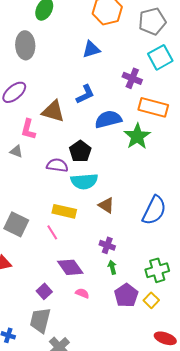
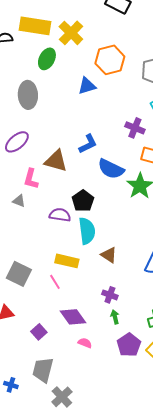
blue triangle: (91, 49) -> (87, 86), moved
blue semicircle: (108, 119) -> (111, 169), turned -140
cyan semicircle: (84, 181) -> (87, 231), turned -92
purple square: (44, 291) -> (39, 332), moved

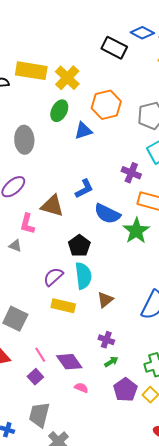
green ellipse: (47, 59) -> (59, 111), moved
purple semicircle: (60, 215) -> (53, 277), moved, turned -50
brown triangle: (109, 255) -> (105, 300), turned 48
pink line: (55, 282) -> (40, 355), moved
green arrow: (115, 317) -> (111, 362), turned 72

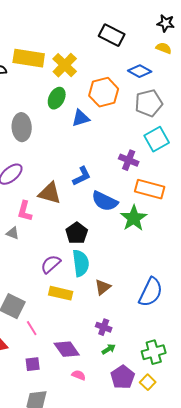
blue diamond: (142, 33) -> (140, 71), moved
pink line: (40, 355) -> (32, 328), moved
purple square: (35, 377) -> (33, 364), turned 35

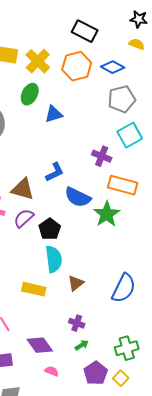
orange hexagon: (104, 92) -> (77, 66), moved
purple semicircle: (51, 264) -> (24, 218), moved

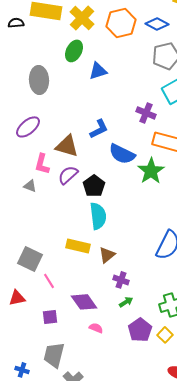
brown triangle: (76, 283) -> (107, 255), moved

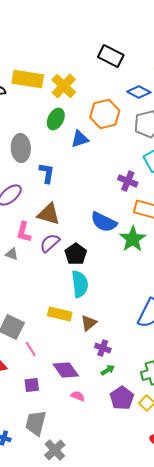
orange hexagon: (121, 23) -> (105, 114), moved
blue L-shape: (99, 129) -> (47, 173), moved, turned -55

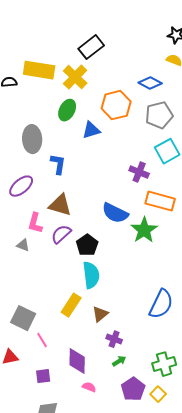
black rectangle: (111, 56) -> (91, 47), moved, turned -65
yellow rectangle: (60, 314) -> (71, 305), turned -70
purple diamond: (66, 370) -> (77, 361), turned 36

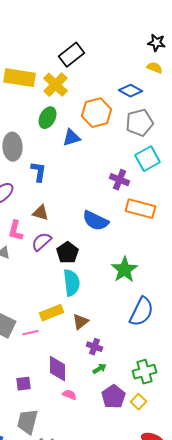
brown triangle: (60, 205) -> (40, 213), size x0.7
green star: (144, 230) -> (124, 270), moved
yellow rectangle: (71, 305) -> (52, 313), turned 35
pink line: (42, 340) -> (30, 333), moved, turned -70

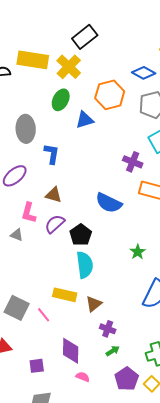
green star: (124, 270) -> (138, 252), size x0.6
yellow rectangle: (52, 313) -> (65, 295), turned 35
pink line: (30, 333) -> (44, 315), turned 63

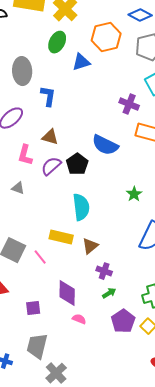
gray triangle: (17, 235) -> (18, 188), moved
black pentagon: (81, 235) -> (77, 164), moved

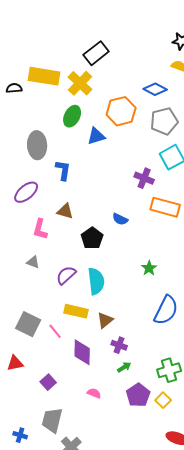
blue semicircle: (105, 145) -> (120, 219), size x0.6
purple semicircle: (51, 166) -> (66, 275), moved
purple diamond: (67, 293) -> (82, 352), moved
purple square: (33, 308) -> (48, 382), turned -35

